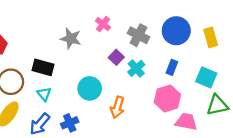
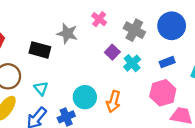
black rectangle: (43, 67) -> (40, 50), moved
blue rectangle: (172, 67) -> (167, 62), turned 48
cyan circle: (90, 88) -> (85, 97), moved

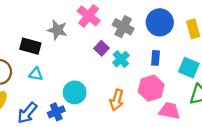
pink cross: (99, 19) -> (89, 16), size x1.5
blue rectangle: (167, 62) -> (155, 58), turned -64
cyan triangle: (41, 88) -> (36, 74), moved, turned -40
orange arrow: (113, 102) -> (117, 100), moved

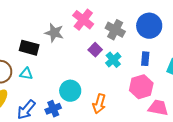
cyan triangle: (36, 74) -> (26, 74), moved
orange arrow: (117, 100) -> (99, 104), moved

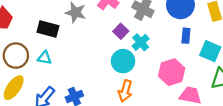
blue rectangle: (145, 59) -> (186, 36), moved
cyan circle: (70, 91) -> (123, 61), moved

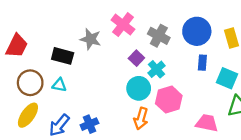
pink hexagon: (172, 72) -> (169, 100), moved

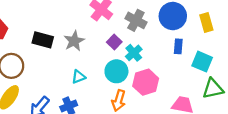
gray star: (91, 39) -> (74, 41), moved, turned 30
cyan triangle: (59, 85) -> (78, 77), moved, turned -32

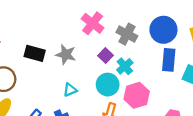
gray star: (74, 41) -> (66, 54), turned -30
blue rectangle: (178, 46) -> (169, 60), size x1.5

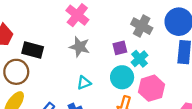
pink cross: (93, 23) -> (77, 15), moved
black rectangle: (35, 53) -> (33, 50), moved
purple square: (105, 56) -> (120, 48), turned 32

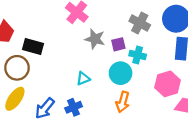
gray star: (80, 47) -> (95, 39), moved
cyan cross: (139, 59) -> (138, 55), turned -35
pink hexagon: (151, 88) -> (167, 84), moved

